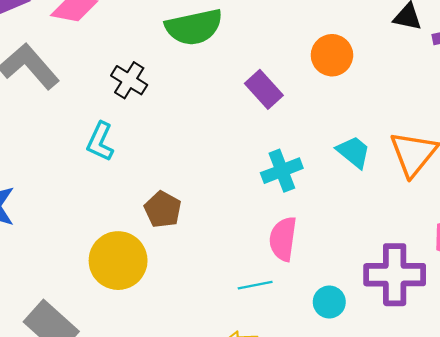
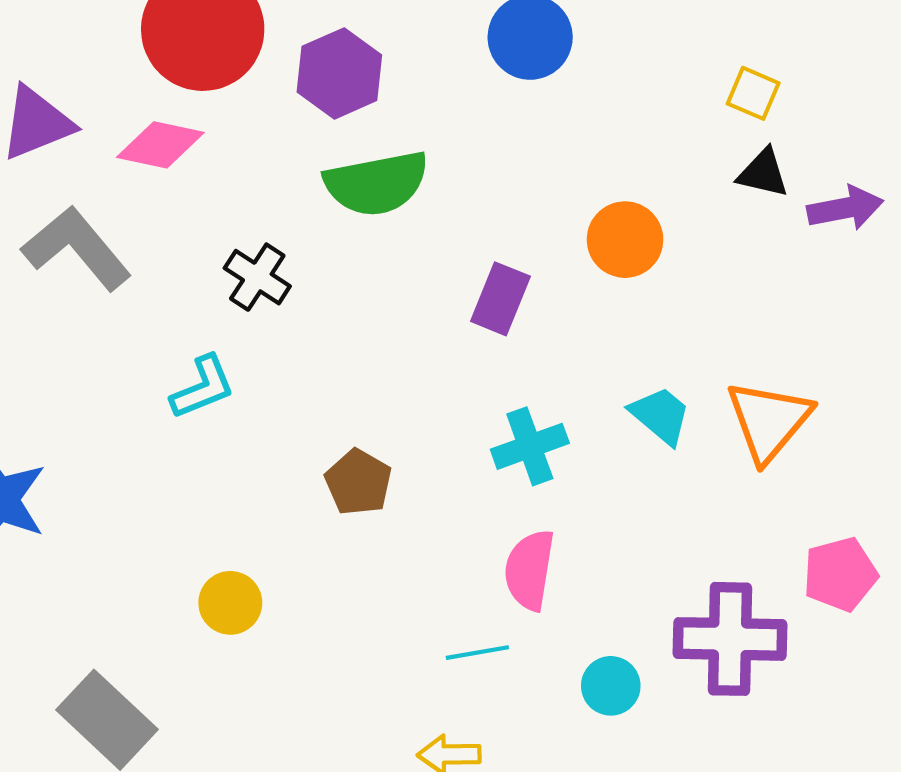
purple rectangle: (264, 89) -> (500, 299), turned 63
cyan L-shape: (100, 142) -> (203, 387), turned -138
brown pentagon: (163, 209) -> (358, 482), moved
yellow circle: (118, 261) -> (230, 603), size x0.6

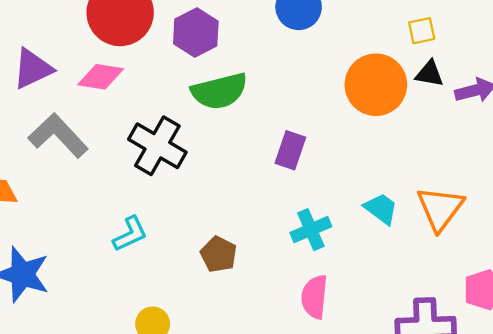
yellow square: (753, 93) -> (422, 31), turned -32
orange circle: (625, 240) -> (376, 85), moved, size x1.5
black cross: (257, 277) -> (157, 146), size x1.6
cyan L-shape: (203, 387) -> (130, 234), moved

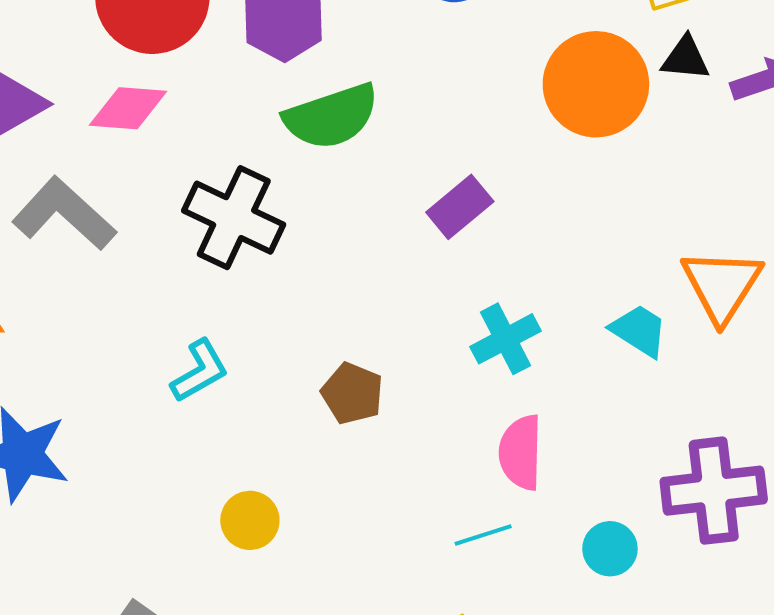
purple rectangle: (290, 150) -> (460, 207), turned 36
cyan trapezoid: (381, 209) -> (639, 331), moved

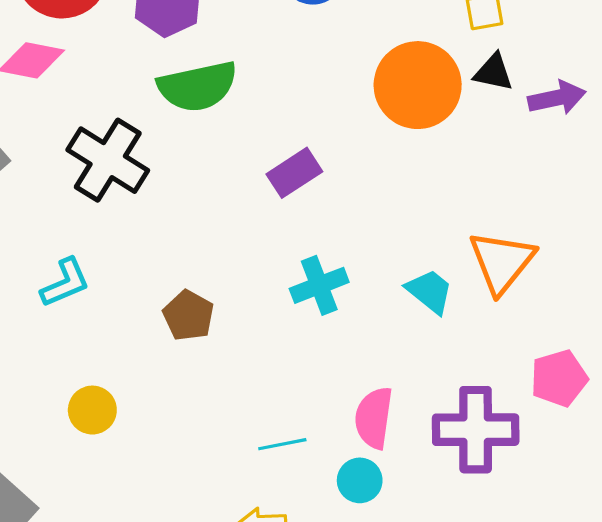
pink semicircle: (521, 452) -> (374, 418), moved
cyan circle: (610, 549) -> (360, 480), moved

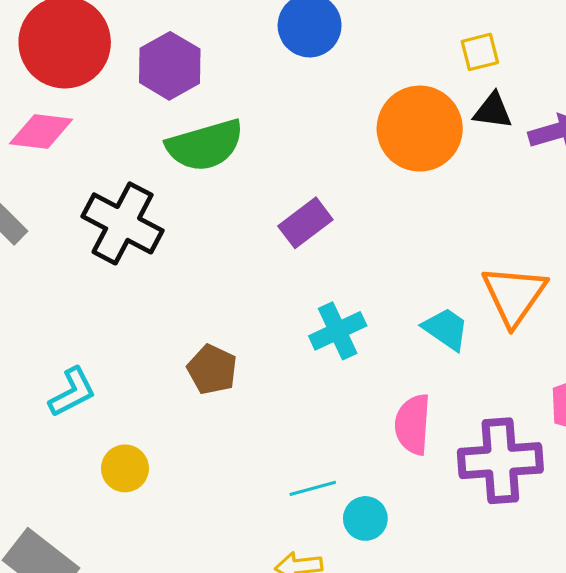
cyan L-shape: (65, 283) -> (72, 392), moved
pink semicircle: (374, 418) -> (413, 424), moved
cyan circle: (360, 480) -> (365, 518), moved

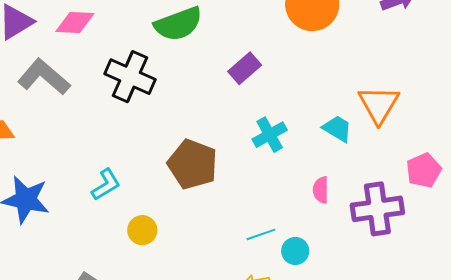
brown pentagon: (212, 369) -> (193, 164), size x1.6
pink semicircle: (413, 424) -> (321, 190), size x0.7

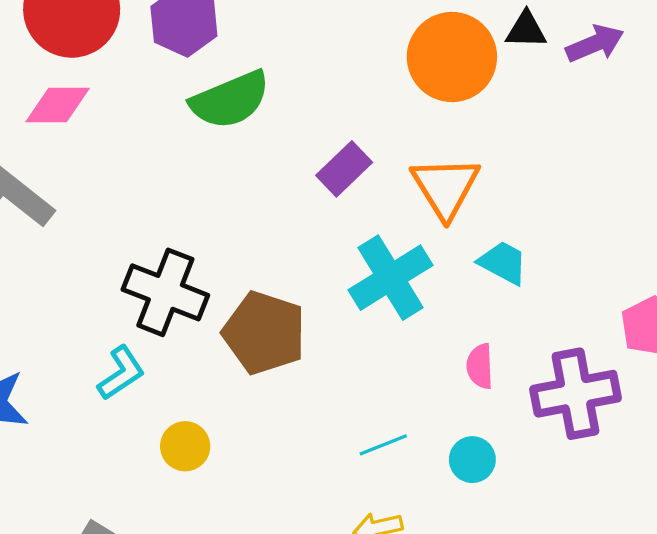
black cross: (130, 77) -> (165, 292), moved
orange triangle: (379, 104) -> (445, 187), moved
cyan cross: (270, 135) -> (390, 278), size x1.4
cyan circle: (295, 251) -> (472, 460), moved

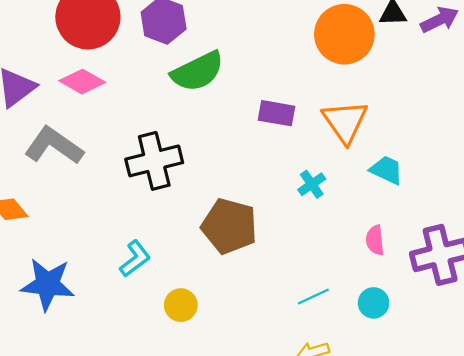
pink diamond: (58, 105) -> (82, 82), turned 33
purple rectangle: (344, 169) -> (276, 113), turned 57
cyan cross: (390, 278) -> (312, 184), size x0.5
black cross: (165, 292) -> (154, 161), moved, turned -32

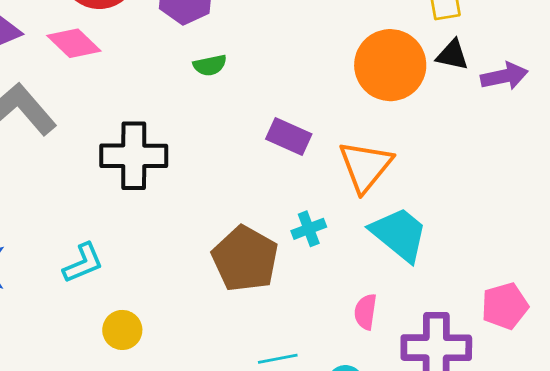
green semicircle: (198, 71) -> (210, 65), size x0.5
cyan trapezoid: (386, 170) -> (399, 234), size x1.5
brown pentagon: (229, 226) -> (245, 259), moved

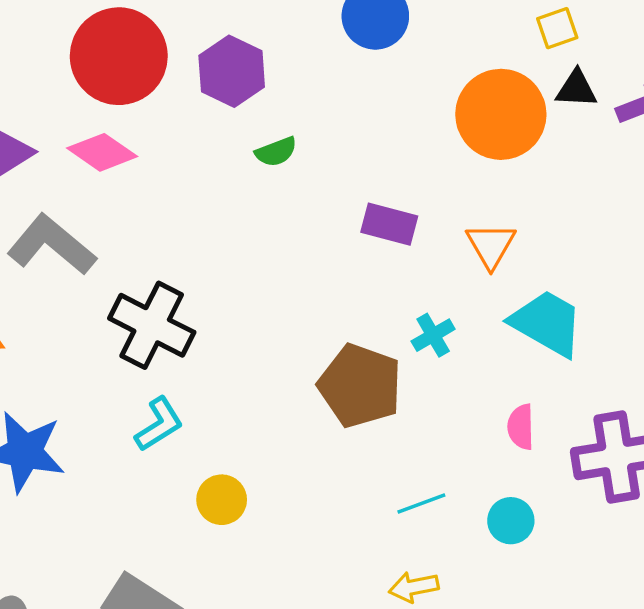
black cross: (134, 156) -> (152, 325), moved, turned 36
orange triangle: (365, 166) -> (491, 245), size x0.7

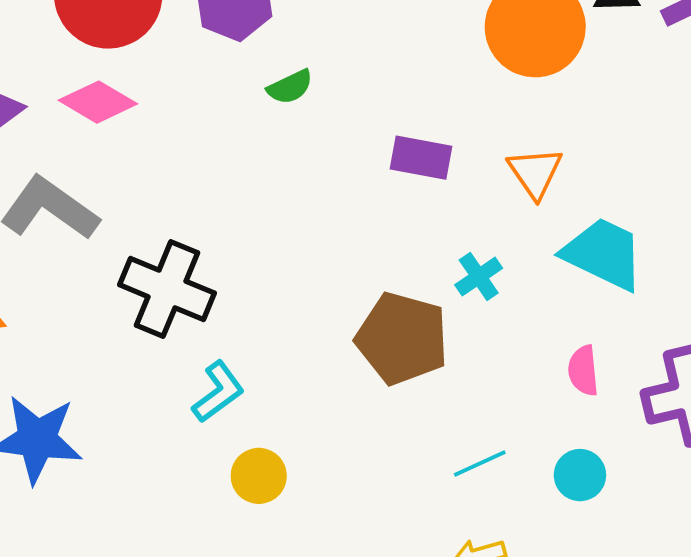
cyan L-shape: (159, 424) -> (218, 392), moved

